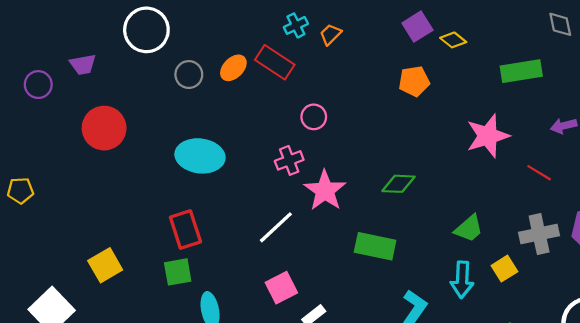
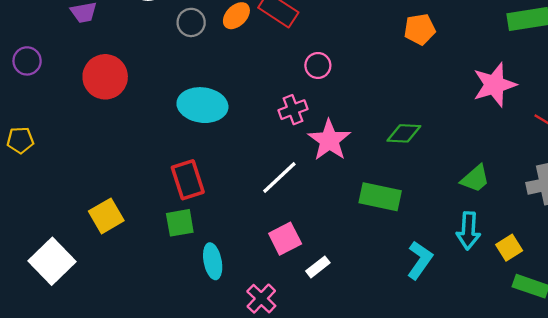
purple circle: (38, 85) -> (27, 61), moved
yellow square: (504, 269) -> (509, 248), moved

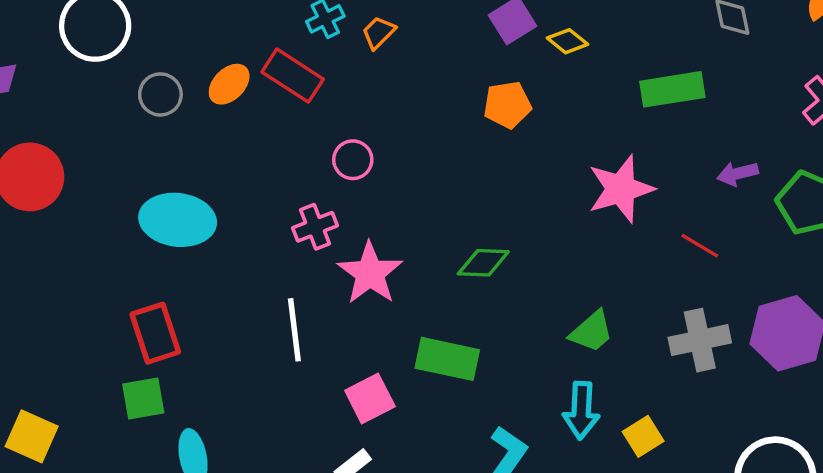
white line: (279, 178) -> (294, 330), turned -54
yellow square: (106, 216) -> (32, 436), moved, turned -36
pink square: (285, 239) -> (370, 398), moved

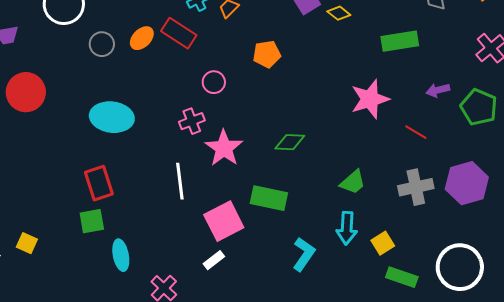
orange pentagon: (507, 105) -> (267, 54), moved
pink square: (370, 398) -> (224, 221), size x1.4
yellow square: (32, 436) -> (27, 243), size x0.7

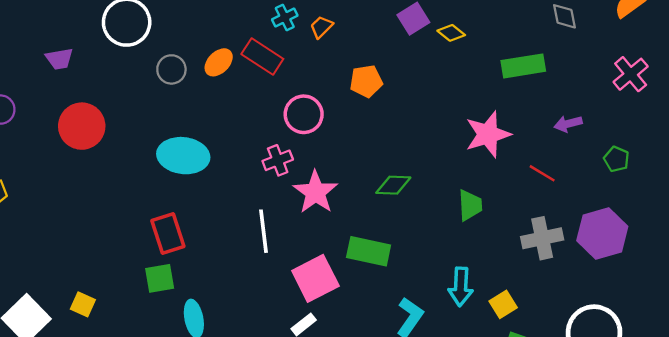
pink circle: (214, 82) -> (304, 114), size x1.4
green pentagon: (479, 107) -> (616, 159), moved, size x0.6
green trapezoid: (353, 182) -> (470, 205), moved, turned -52

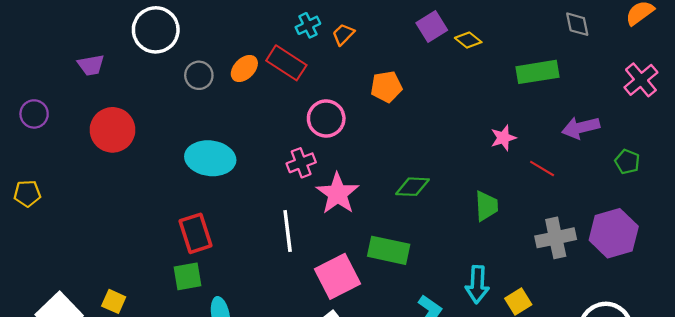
purple arrow: (568, 124) -> (581, 128), size x1.4
pink star: (488, 134) -> (503, 138), size x0.6
red line: (542, 173) -> (542, 169), moved

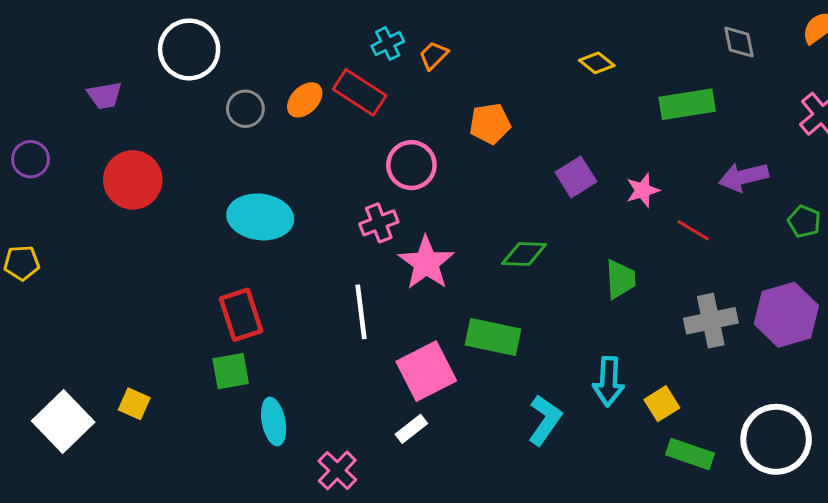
purple square: (432, 26) -> (576, 177), moved

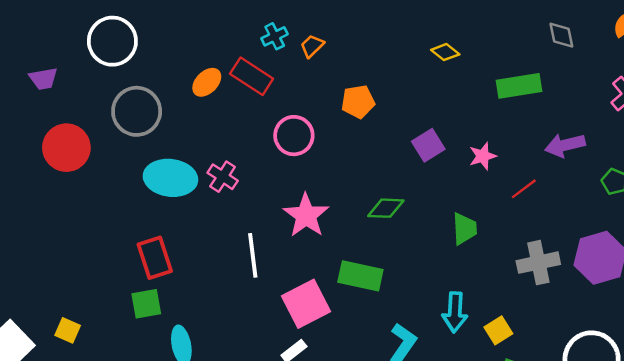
gray circle: (245, 109) -> (137, 111), moved, size x1.6
pink cross: (379, 223) -> (223, 177), moved, turned -36
red line: (693, 230) -> (524, 189), turned -68

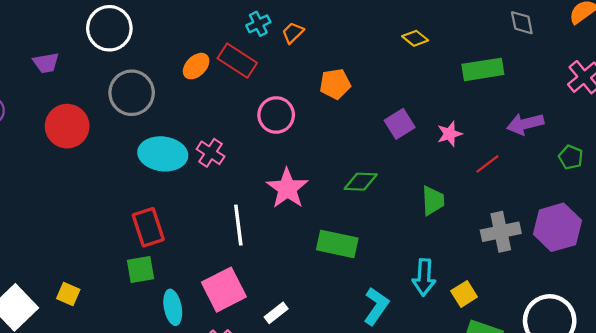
pink square: (306, 304) -> (224, 290), moved

